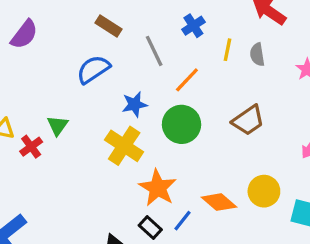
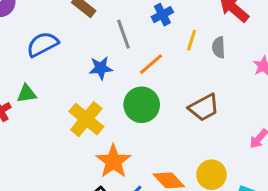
blue semicircle: (93, 69) -> (43, 44), moved
blue star: (135, 104) -> (101, 68), moved
green triangle: (58, 125) -> (27, 94), turned 40

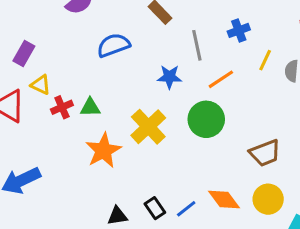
green triangle: (27, 94) -> (90, 107), moved
brown trapezoid: (204, 107) -> (265, 153), moved
orange star: (113, 161) -> (103, 151), moved

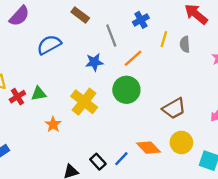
orange star: (103, 151) -> (53, 124), size x0.6

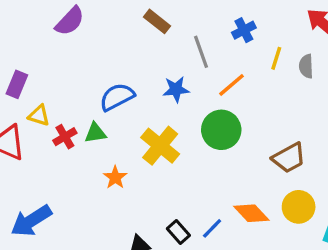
blue semicircle: (49, 45) -> (117, 97), moved

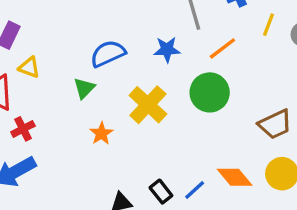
green triangle: (95, 133) -> (84, 88), turned -40
red cross: (65, 137) -> (23, 129), moved

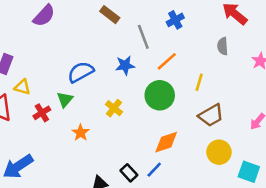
yellow line: (269, 25) -> (199, 82), moved
yellow cross: (148, 105) -> (114, 108), size x0.6
red cross: (23, 129) -> (42, 113), moved
orange diamond: (235, 177) -> (166, 142), moved, turned -64

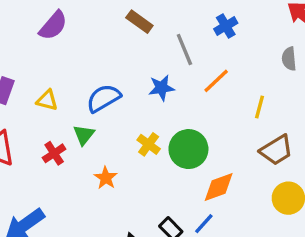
yellow triangle: (22, 87) -> (47, 100), moved
green circle: (160, 95) -> (188, 149), moved

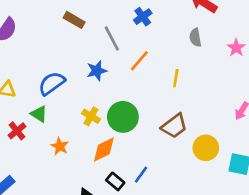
green triangle: (84, 135) -> (39, 114), turned -30
brown trapezoid: (276, 150) -> (174, 126), moved
orange diamond: (219, 187) -> (104, 149), moved

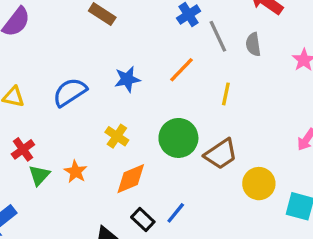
gray line: (112, 38) -> (218, 36), moved
green triangle: (39, 114) -> (39, 175), moved, turned 36
green circle: (123, 117) -> (178, 138), moved

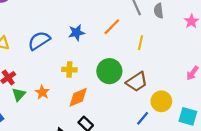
yellow cross: (117, 136) -> (69, 70), turned -32
blue line: (176, 213) -> (143, 118), moved

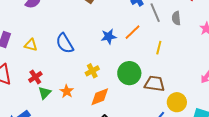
blue star: (76, 33) -> (109, 37), moved
blue semicircle: (39, 41) -> (65, 43), turned -90
yellow cross: (69, 70) -> (92, 71), turned -32
brown trapezoid: (137, 82) -> (155, 84), turned -140

